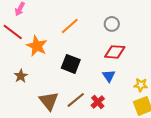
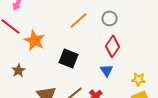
orange line: (70, 26) -> (79, 20), moved
red diamond: (115, 52) -> (113, 46), turned -60

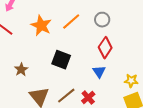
orange star: (35, 40) -> (41, 26), moved
brown star: (19, 70) -> (21, 70), moved

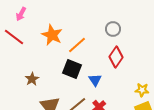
orange line: (71, 22) -> (77, 45), moved
blue triangle: (99, 72) -> (95, 80), moved

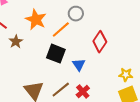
gray circle: (113, 29) -> (76, 14), moved
brown star: (32, 79) -> (16, 42), moved

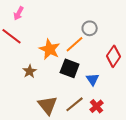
orange star: (36, 20) -> (50, 49), moved
brown star: (16, 42) -> (30, 71), moved

